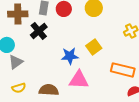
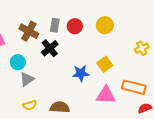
brown cross: (18, 14) -> (29, 31), turned 30
pink triangle: (79, 80) -> (106, 95), moved

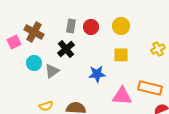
brown cross: (29, 31) -> (34, 32), moved
yellow square: (105, 64) -> (121, 55), moved, turned 35
gray triangle: (27, 79) -> (52, 71), moved

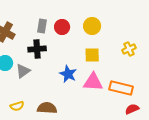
black cross: (66, 49) -> (37, 49), turned 36
blue star: (97, 74) -> (68, 74), turned 30
pink triangle: (122, 96) -> (93, 82), moved

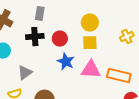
yellow circle: (92, 26) -> (90, 23), moved
red circle: (62, 27) -> (60, 39), moved
gray triangle: (23, 71) -> (25, 73), moved

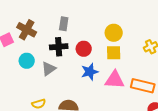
blue star: (66, 62) -> (90, 72), turned 30
gray triangle: (25, 73) -> (49, 69), moved

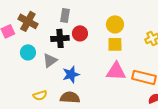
red circle: (84, 49) -> (80, 33), moved
blue star: (90, 72) -> (71, 74), moved

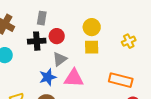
gray triangle: (50, 60) -> (60, 59), moved
pink triangle: (116, 71) -> (74, 78), moved

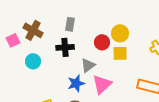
red circle: (57, 36) -> (102, 42), moved
pink triangle: (74, 78) -> (102, 84), turned -45

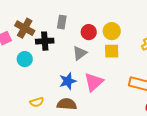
red circle: (102, 42) -> (89, 32), moved
black cross: (65, 47) -> (45, 41), moved
gray triangle: (88, 65) -> (80, 53), moved

